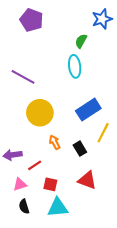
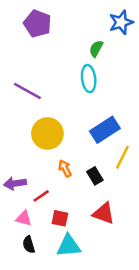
pink triangle: (20, 184) -> (24, 218), turned 32

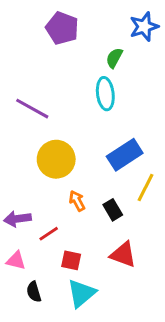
purple pentagon: (37, 24) -> (62, 28), moved
pink triangle: (24, 218) -> (16, 260), moved
cyan triangle: (69, 246) -> (81, 293), turned -35

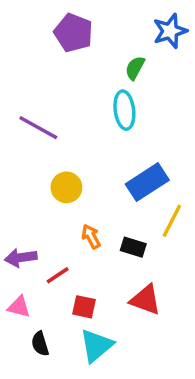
yellow circle: (56, 159) -> (66, 187), size x0.7
black rectangle: (113, 210) -> (133, 247), turned -42

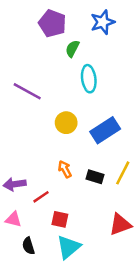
blue star: (170, 31) -> (103, 22), moved
green semicircle: (135, 68) -> (72, 49), moved
yellow circle: (66, 187) -> (66, 123), moved
yellow line: (172, 221) -> (123, 173), moved
red triangle: (145, 300) -> (120, 224), moved, turned -40

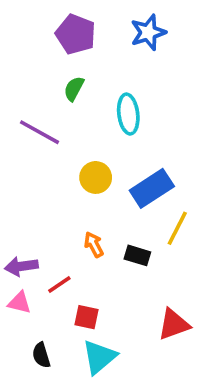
green semicircle: (72, 49) -> (74, 89), moved
yellow line: (123, 173) -> (177, 228), moved
pink triangle: (13, 219) -> (19, 303), moved

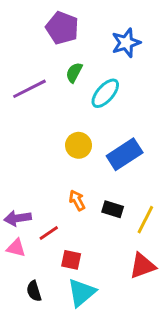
blue star: (148, 32) -> (126, 43), moved
green semicircle: (74, 89) -> (74, 72), moved
cyan ellipse: (128, 114) -> (105, 93), turned 48
purple line: (39, 132) -> (29, 89), moved, turned -56
yellow line: (177, 228) -> (145, 220), moved

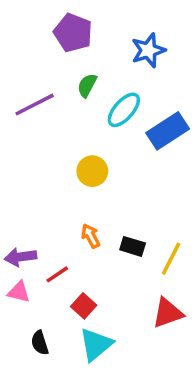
blue rectangle: (125, 154) -> (168, 131), moved
red square: (71, 260) -> (84, 306), turned 30

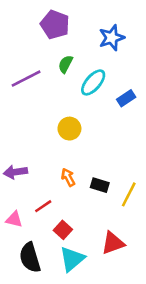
blue rectangle: (168, 131) -> (126, 98), size x0.6
purple arrow: (21, 257) -> (15, 172), moved
red triangle: (168, 313) -> (113, 243), moved
black semicircle: (40, 343) -> (30, 258), size x1.6

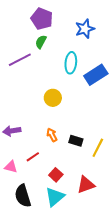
green semicircle: (66, 64) -> (41, 42), moved
cyan ellipse: (93, 82) -> (71, 63), turned -35
blue rectangle: (126, 98) -> (96, 75), size x1.6
red square: (63, 230) -> (56, 175), moved

